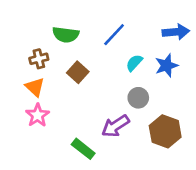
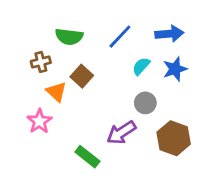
blue arrow: (176, 32) -> (169, 34), moved
orange triangle: (35, 87) -> (56, 92), moved

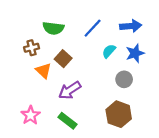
gray circle: (145, 103) -> (124, 79), moved
pink star: (39, 121) -> (30, 115), moved
purple arrow: (121, 133) -> (70, 90), moved
brown hexagon: (174, 138) -> (119, 114), moved

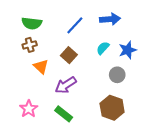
blue arrow: (131, 26) -> (110, 19), moved
green semicircle: (53, 28) -> (32, 23), moved
blue line: (93, 28) -> (75, 25), moved
brown square: (63, 59) -> (69, 55), moved

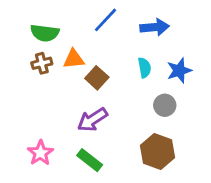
blue line: (75, 25) -> (105, 20), moved
cyan semicircle: (103, 48) -> (144, 68), turned 128
orange triangle: (41, 67) -> (74, 59), moved, turned -49

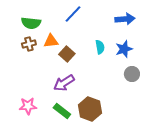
blue arrow: (155, 27) -> (125, 19), moved
gray circle: (165, 105) -> (132, 74), moved
brown hexagon: (158, 152) -> (90, 109), moved
pink star: (40, 153) -> (28, 106), turned 30

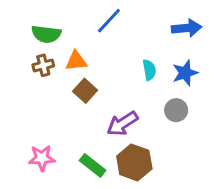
brown square: (67, 54) -> (85, 91), moved
gray circle: (132, 74) -> (176, 110), moved
purple arrow: (64, 83) -> (122, 124), moved

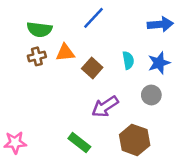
brown square: (85, 91) -> (92, 68), moved
pink star: (42, 158) -> (15, 143), moved
brown hexagon: (134, 162) -> (135, 140), moved

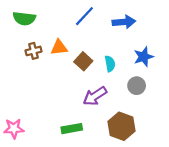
blue arrow: (160, 24) -> (124, 22), moved
green semicircle: (39, 29) -> (24, 18), moved
cyan semicircle: (128, 60) -> (110, 64), moved
green rectangle: (79, 143) -> (72, 129), turned -48

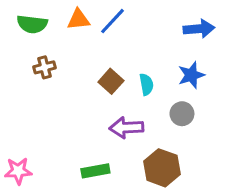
blue arrow: (124, 22) -> (199, 29), moved
orange triangle: (59, 47) -> (78, 19), moved
purple arrow: (95, 96) -> (126, 128), turned 30

